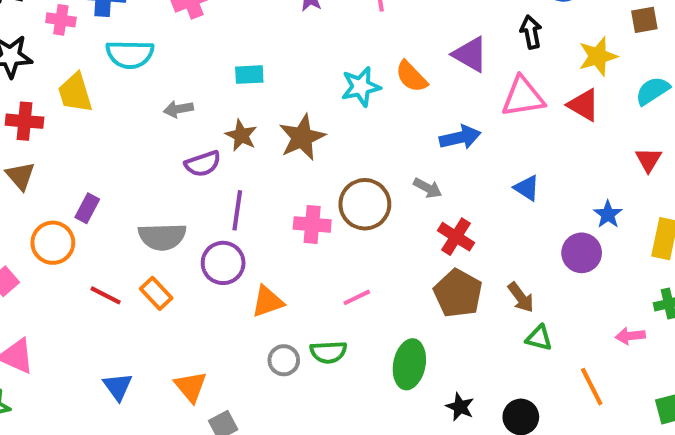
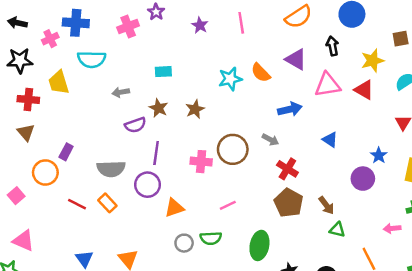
pink cross: (61, 20) -> (50, 39), turned -35
brown star: (302, 137) -> (195, 109), size x0.7

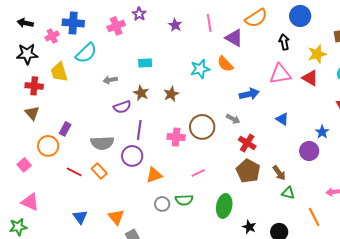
cyan semicircle: (92, 59) -> (86, 53), turned -45
purple triangle: (296, 59) -> (234, 38), moved

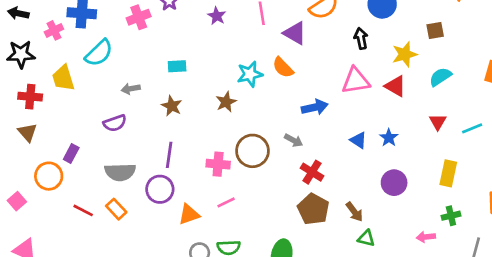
brown star: (171, 94) -> (226, 102), moved
purple semicircle: (122, 107) -> (115, 123), moved
blue star: (322, 132) -> (389, 138), moved
pink line: (198, 173) -> (226, 202), moved

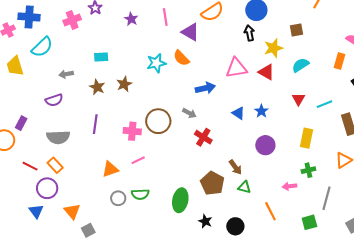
black arrow: (361, 38) -> (249, 33), moved
brown star: (226, 102) -> (124, 84), moved
purple circle: (160, 189) -> (47, 188), moved
brown pentagon: (313, 209) -> (212, 183), moved

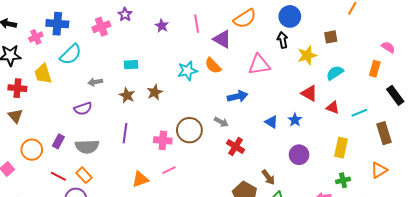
pink triangle: (236, 68) -> (259, 65), moved
red triangle: (266, 72) -> (309, 93), moved
red triangle: (298, 99) -> (333, 108), turned -40
purple rectangle: (21, 123) -> (58, 141), moved

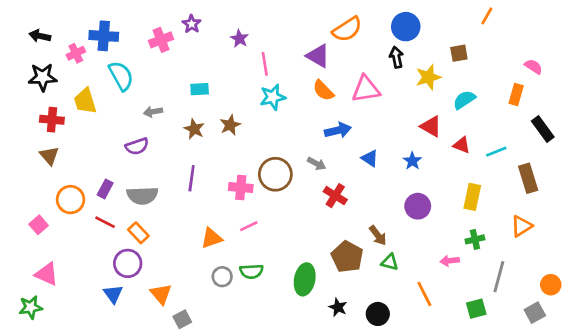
pink line: (197, 24) -> (265, 64), moved
cyan semicircle: (71, 54) -> (121, 76), turned -75
orange semicircle: (213, 66) -> (323, 90), moved
blue triangle: (271, 122) -> (370, 158), moved
red line: (58, 176) -> (105, 222), moved

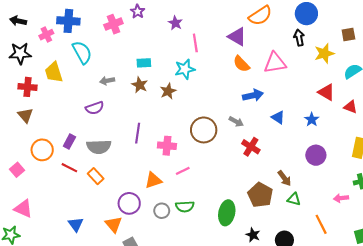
cyan star: (273, 97) -> (185, 69), moved
brown star: (194, 129) -> (140, 85), moved
pink cross: (241, 188) -> (167, 146), moved
purple circle: (128, 263) -> (129, 203), moved

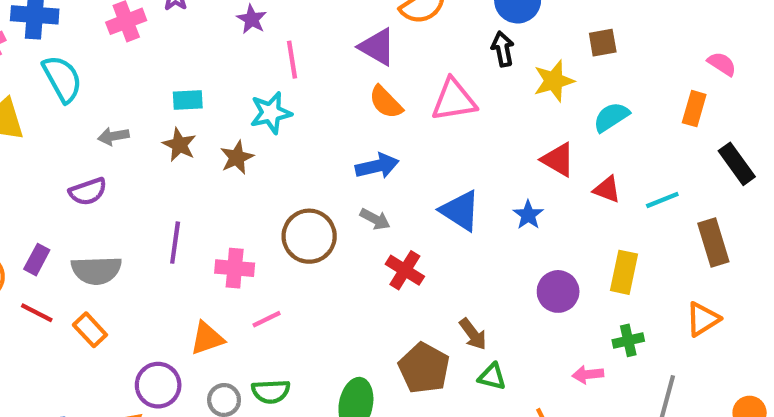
blue arrow: (253, 95) -> (377, 166), moved
blue triangle: (278, 117) -> (460, 211), size x1.5
purple circle: (316, 155) -> (558, 291), moved

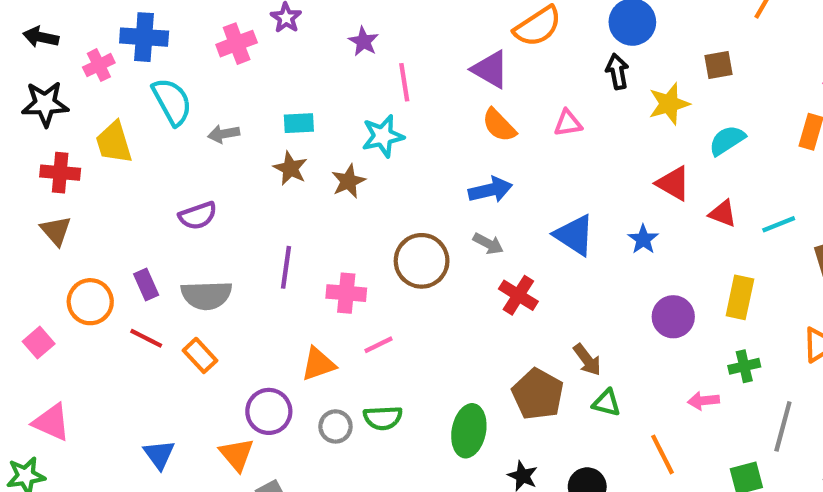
pink triangle: (454, 100) -> (568, 123), size x0.6
gray arrow: (113, 136) -> (224, 134), moved
purple rectangle: (37, 260) -> (146, 284), turned -52

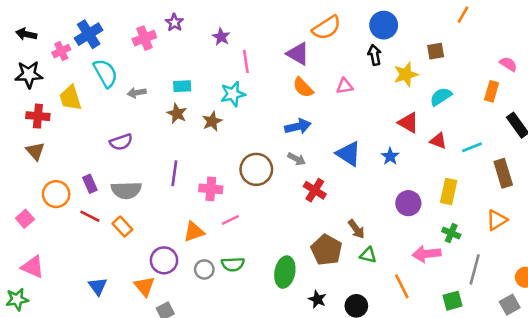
blue cross: (144, 37) -> (89, 34), turned -36
green cross: (744, 366) -> (451, 233), turned 36
pink arrow: (703, 401) -> (427, 254), size x1.5

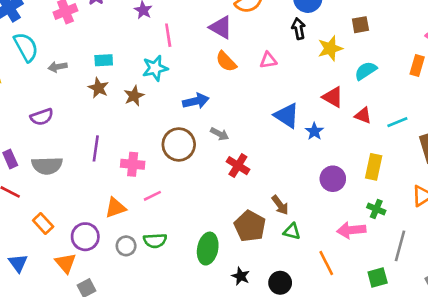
blue arrow: (298, 126) -> (196, 101), moved
blue triangle: (349, 154) -> (287, 116), moved
orange rectangle: (122, 227) -> (43, 224), moved

